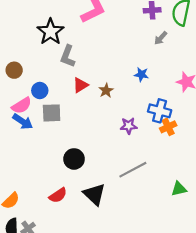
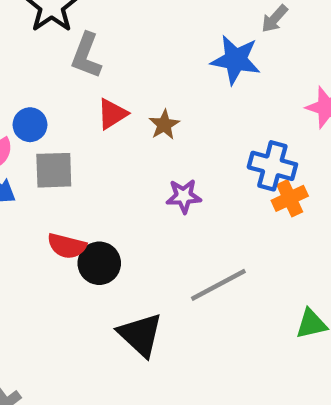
blue star: (141, 74) -> (236, 60), moved, size x1.6
purple star: (129, 126) -> (184, 196), moved
red semicircle: (58, 195) -> (67, 246), moved, turned 48

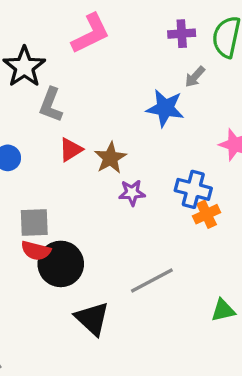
brown star: (164, 125) -> (110, 158), size x1.4
gray square: (54, 170) -> (34, 222), moved
purple star: (184, 196) -> (132, 193), moved
black circle: (99, 263) -> (61, 264), size x1.4

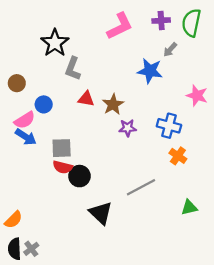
pink L-shape: (91, 34) -> (120, 26), moved
red triangle: (71, 150) -> (86, 99), turned 42
orange cross: (207, 214) -> (178, 156), moved, turned -30
black circle: (61, 264) -> (79, 176), size x0.7

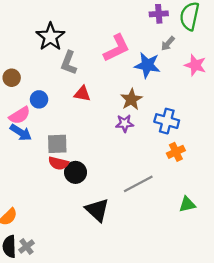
pink L-shape: (120, 26) -> (117, 48), moved
pink star: (197, 95) -> (195, 65), moved
brown star: (113, 104) -> (131, 99), moved
orange cross: (178, 156) -> (176, 152), turned 30

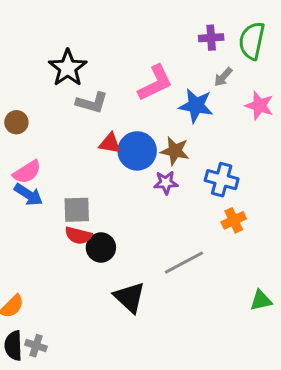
gray L-shape: (69, 63) -> (92, 103), turned -95
blue circle: (39, 99) -> (137, 151), moved, size x1.6
brown star: (131, 99) -> (175, 151), turned -30
green triangle: (187, 204) -> (261, 300), moved
gray cross: (26, 246) -> (36, 346), turned -35

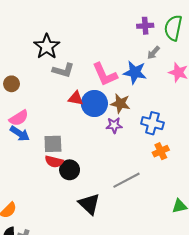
pink L-shape: (155, 83) -> (105, 74), moved, turned 92

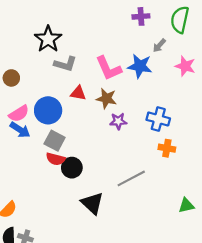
purple cross: (145, 26) -> (141, 16), moved
blue circle: (94, 103) -> (48, 110), moved
brown star: (120, 103) -> (106, 98), moved
gray square: (53, 144) -> (55, 141), turned 30
orange cross: (161, 151) -> (167, 148), turned 35

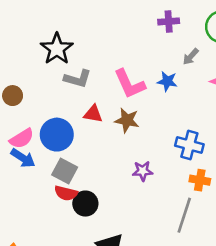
blue star: (140, 66) -> (167, 81), size x0.7
purple star: (118, 121) -> (143, 171), moved
gray line: (131, 178) -> (184, 215), moved, turned -44

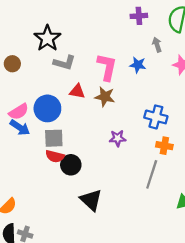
gray arrow: (191, 57) -> (157, 45), turned 120
pink L-shape: (130, 84) -> (107, 67), turned -144
brown circle: (13, 96) -> (12, 64), moved
gray square: (65, 171) -> (54, 138), turned -30

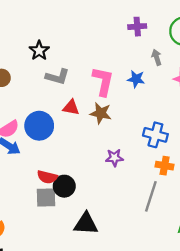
black star: (47, 38) -> (39, 51), size x0.7
gray square: (54, 138) -> (46, 198), moved
black triangle: (91, 200) -> (86, 224), turned -40

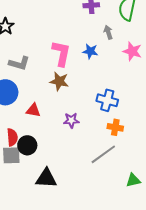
gray L-shape: (57, 77) -> (19, 63), moved
red triangle: (71, 107) -> (33, 110), moved
red semicircle: (47, 177) -> (12, 137), turned -108
gray line: (151, 196) -> (103, 154), turned 36

